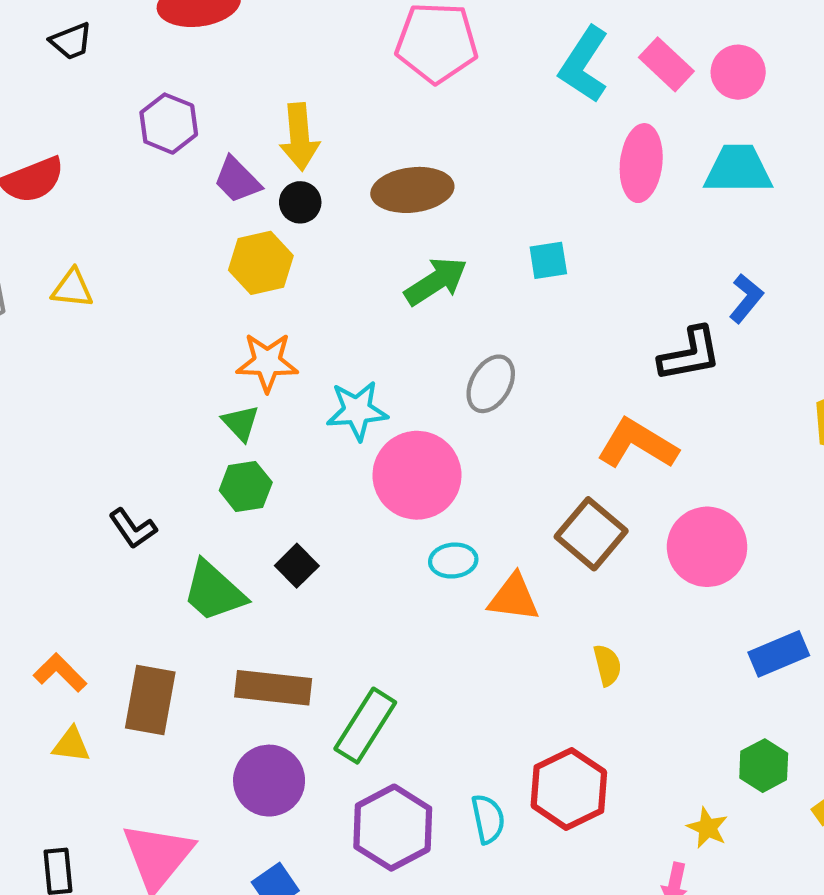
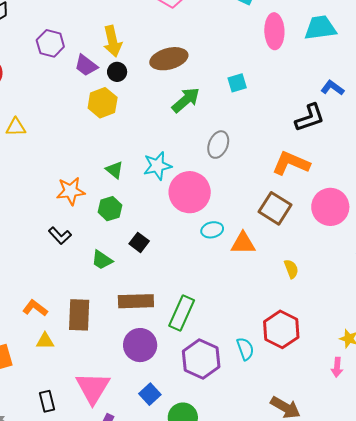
blue L-shape: (746, 298) -> (332, 88), turned -85
orange star: (267, 362) -> (71, 191), moved
green triangle: (241, 423) -> (114, 170), moved
green trapezoid: (214, 591) -> (102, 260), size x0.7

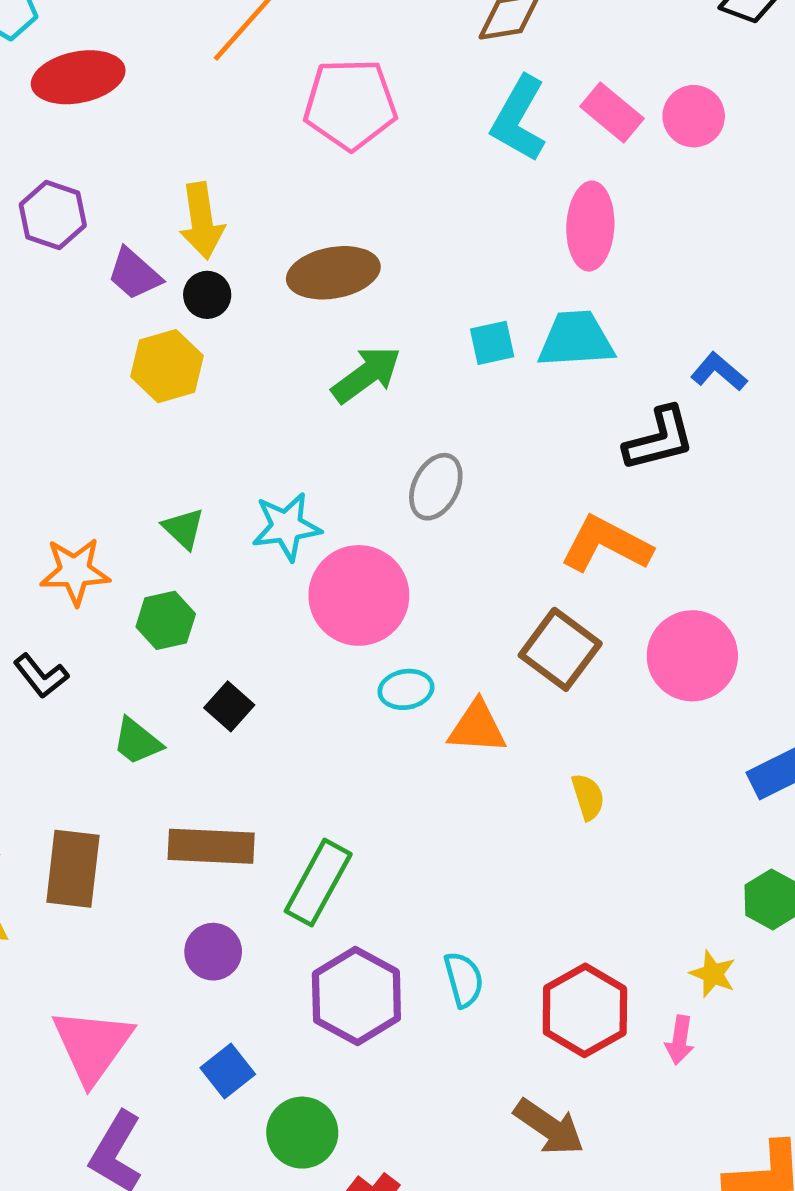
cyan trapezoid: (320, 28) -> (576, 339), moved
red hexagon: (281, 329) -> (585, 1010), moved
purple circle: (140, 345) -> (213, 952), size x0.7

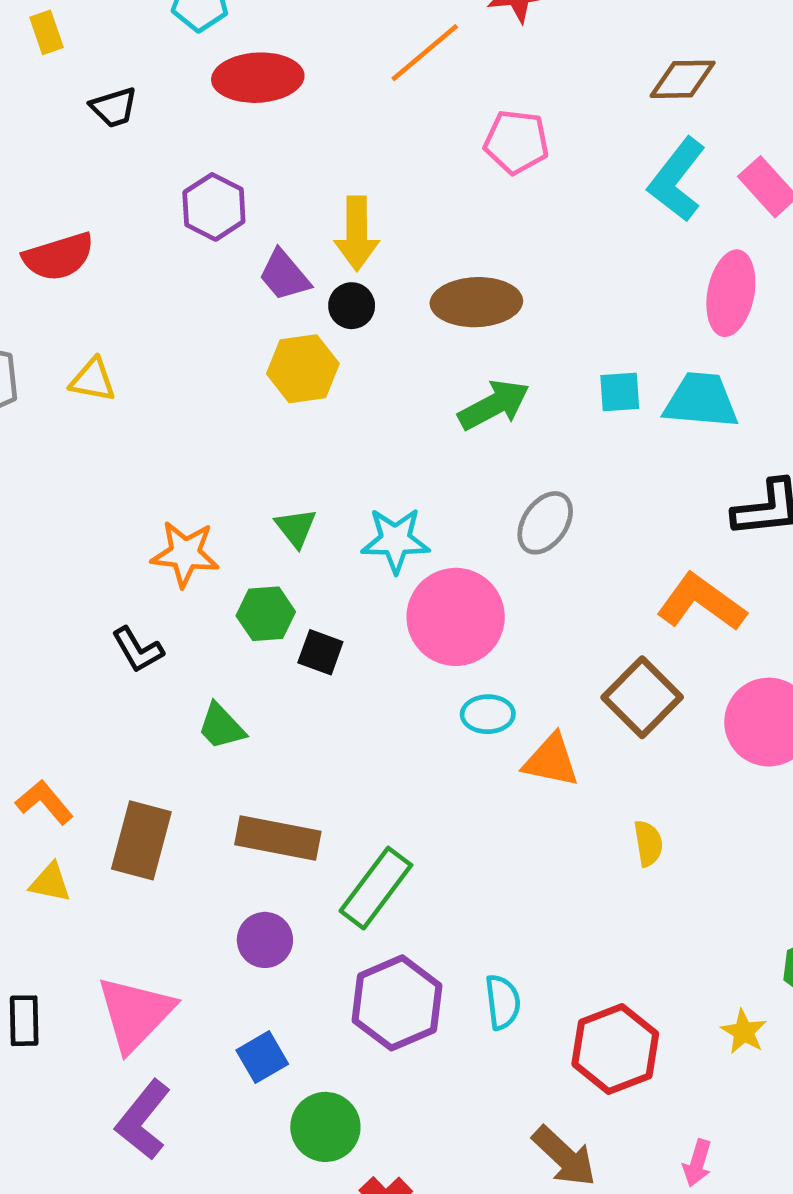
pink pentagon: (350, 104) -> (516, 142), size x0.7
black square: (229, 706) -> (320, 652), moved, turned -30
pink arrow: (680, 1040) -> (697, 1163), moved

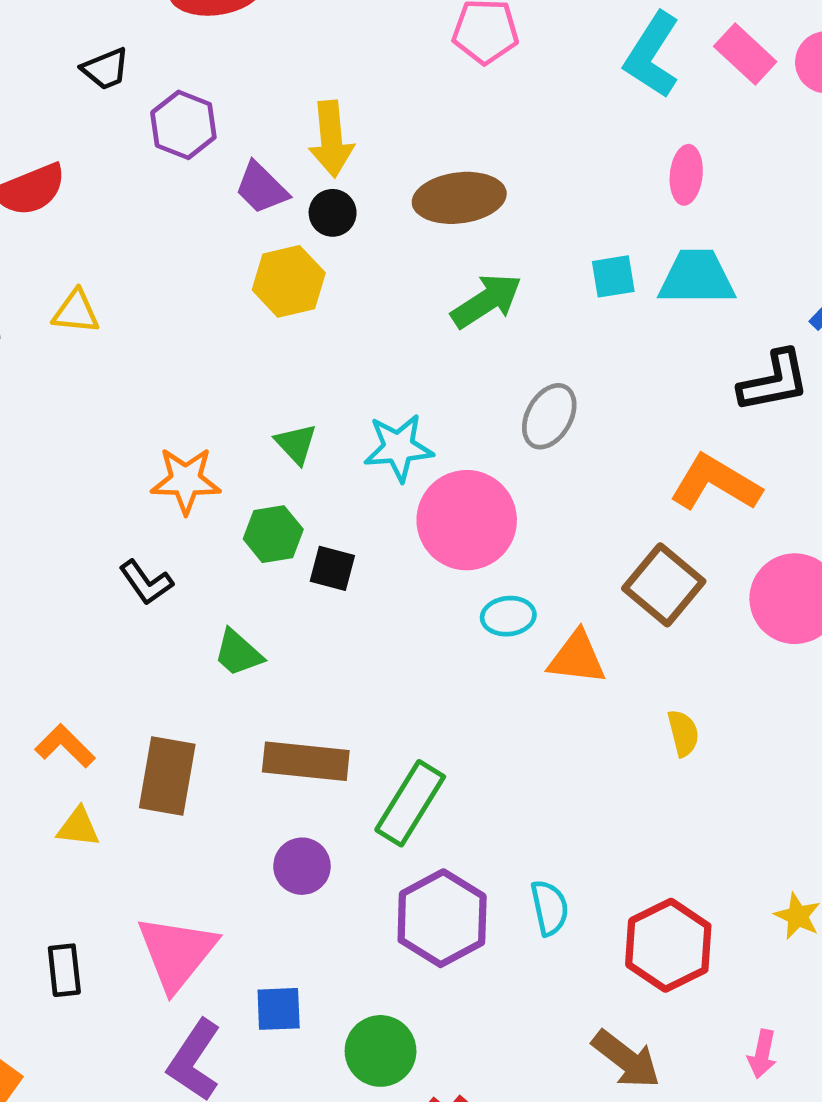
black trapezoid: (114, 107) -> (106, 69), moved
pink ellipse: (731, 293) -> (686, 175), moved, size x0.7
blue square: (262, 1057) -> (279, 1009), moved, turned 33

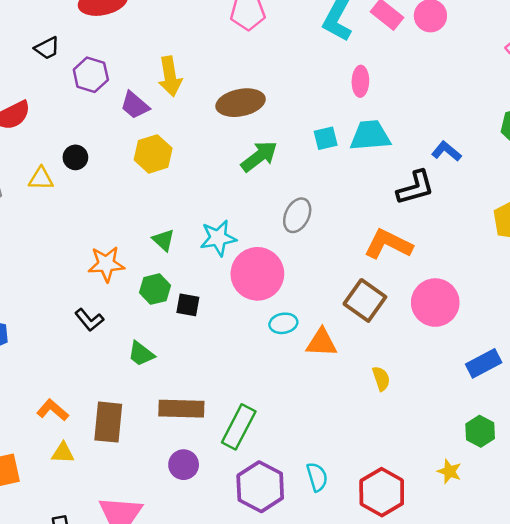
black circle: (333, 213) -> (75, 157), moved

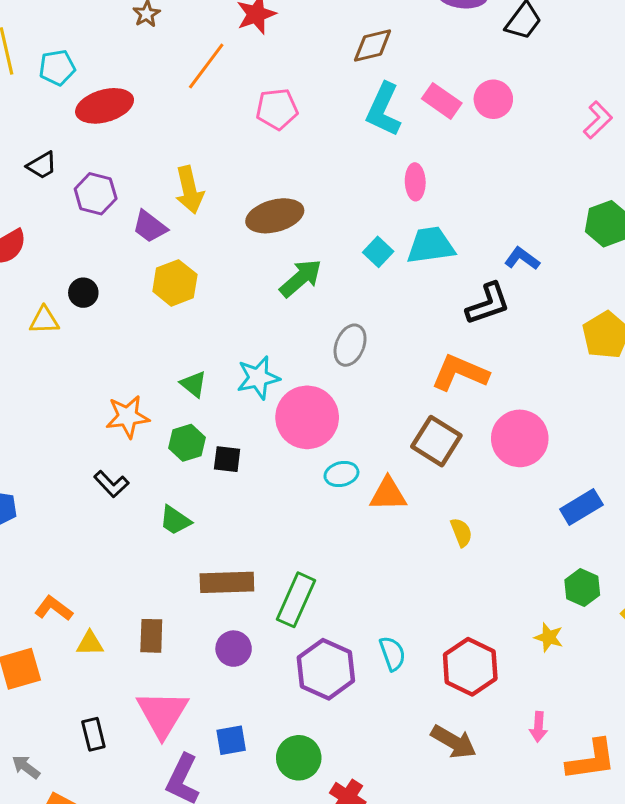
cyan square: (326, 138) -> (378, 252), turned -30
orange L-shape: (53, 410) -> (54, 608), moved
brown rectangle: (108, 422) -> (151, 636), moved, size x0.7

